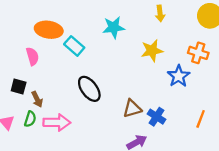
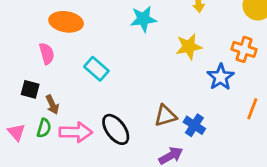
cyan rectangle: (74, 46) -> (96, 69), moved
black ellipse: (89, 89) -> (116, 129), moved
orange line: (201, 119) -> (252, 109), moved

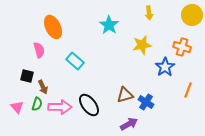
cyan star: (143, 19) -> (109, 25), turned -30
orange ellipse: (66, 22) -> (53, 27), turned 55

